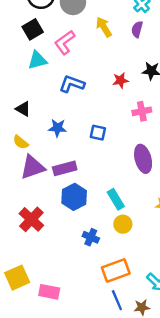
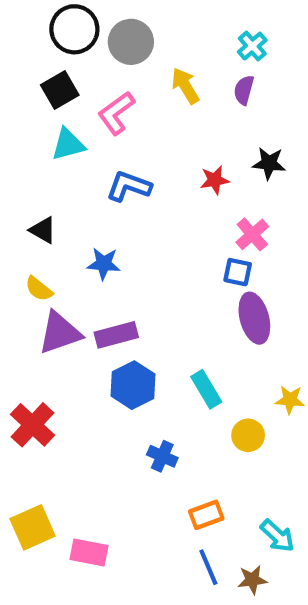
pink cross: (142, 111) -> (252, 234), turned -30
blue square: (98, 133) -> (238, 272), moved
red cross: (31, 219) -> (33, 425), moved
yellow circle: (123, 224) -> (248, 435), moved
orange rectangle: (116, 270) -> (206, 515), size x0.7

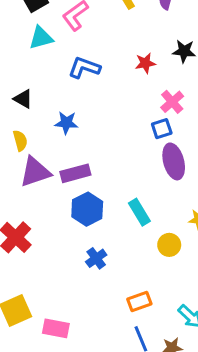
blue square: (238, 272) -> (162, 129), turned -30
yellow semicircle: (39, 289) -> (20, 141), turned -144
blue cross: (162, 456) -> (96, 258), moved, turned 30

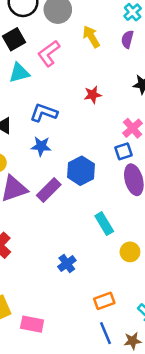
red star: (145, 63) -> (93, 95), moved
blue L-shape: (84, 68) -> (44, 113), moved
purple rectangle: (75, 173) -> (49, 190), turned -30
blue hexagon: (87, 209) -> (81, 171), moved

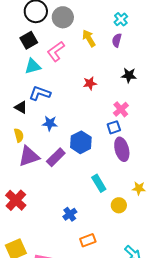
blue L-shape: (44, 113) -> (40, 93), moved
orange rectangle: (104, 301) -> (88, 240), moved

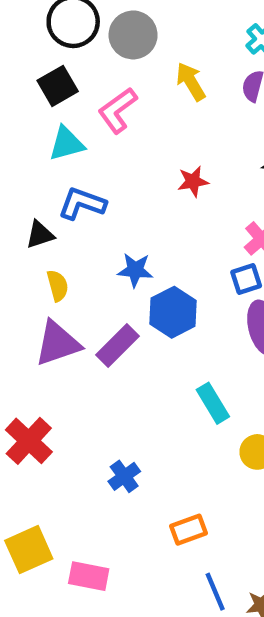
black triangle: (21, 107) -> (40, 235), turned -48
blue star: (50, 123) -> (135, 270), moved
yellow semicircle: (19, 135) -> (58, 286), moved
blue cross: (70, 214) -> (124, 476), moved

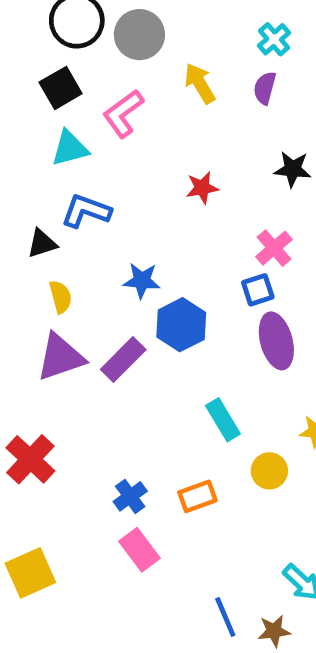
orange rectangle: (188, 530) -> (197, 496), moved
pink rectangle: (89, 576) -> (139, 550), moved, turned 42

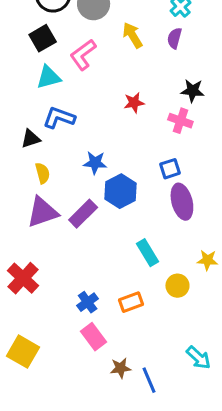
pink cross: (274, 248) -> (180, 121), moved, turned -30
yellow square: (30, 573) -> (23, 352), turned -36
brown star: (274, 631) -> (121, 368), moved

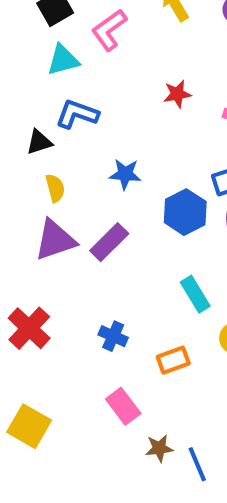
blue hexagon: (121, 191) -> (185, 212), moved
blue cross: (88, 302) -> (113, 336), moved, turned -30

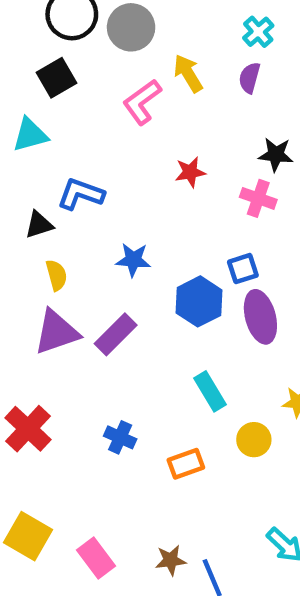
pink L-shape: (109, 30) -> (142, 102), moved
cyan triangle: (63, 60) -> (30, 135), moved
pink rectangle: (123, 406) -> (96, 558), moved

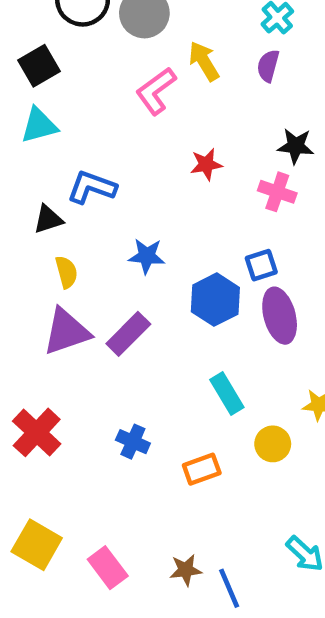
black square: (56, 78) -> (39, 66), moved

